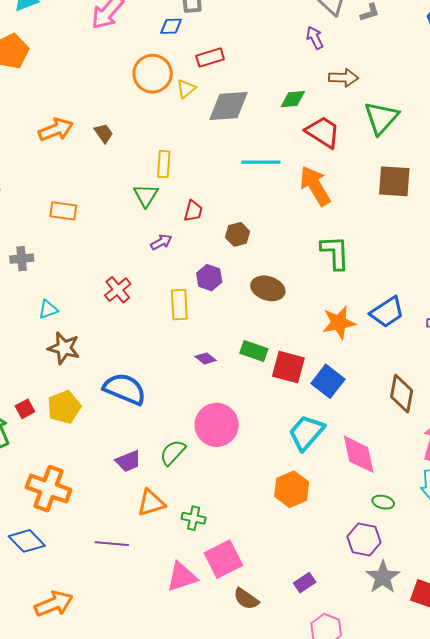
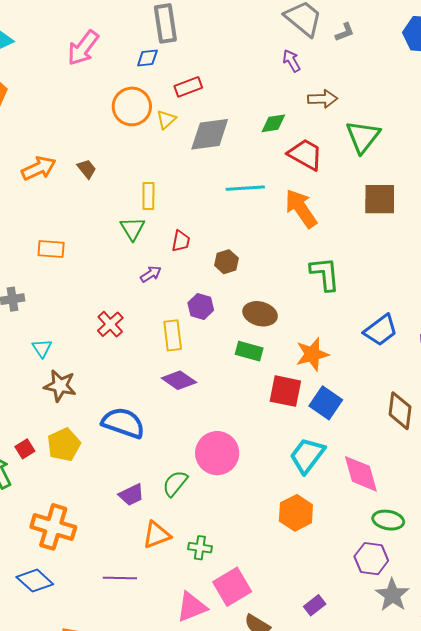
cyan triangle: (48, 309) -> (42, 348), turned -40
orange star: (339, 323) -> (312, 354), moved
green rectangle: (254, 351) -> (249, 351), moved
purple diamond: (206, 358) -> (179, 380), moved, size x1.6
green ellipse: (383, 502) -> (388, 520), size x1.4

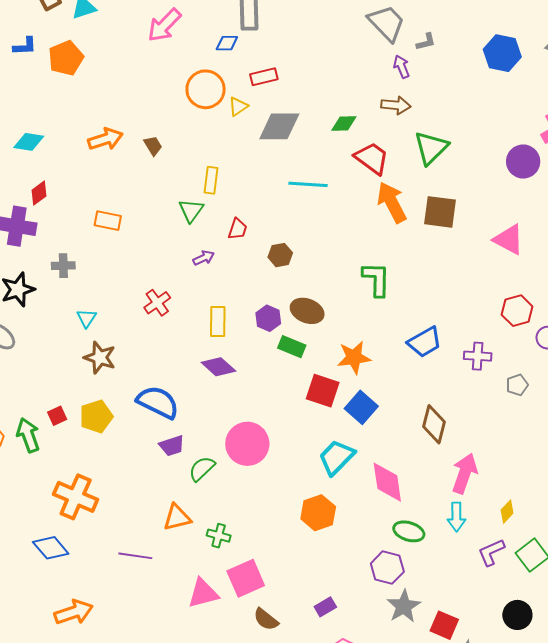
purple arrow: (292, 61) -> (402, 67), moved
orange arrow: (301, 209) -> (392, 202), moved
purple hexagon: (201, 307) -> (268, 318), moved
purple trapezoid: (131, 495) -> (172, 446), moved

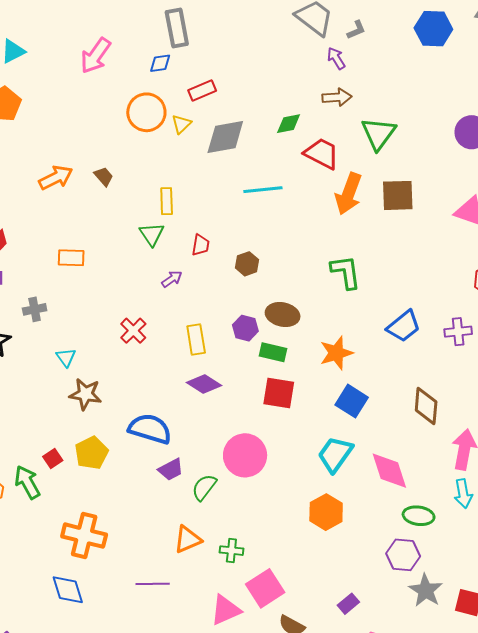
orange arrow: (392, 202) -> (348, 194), turned -123
red square: (323, 391) -> (279, 393), moved
blue diamond: (51, 548) -> (68, 590), turned 33

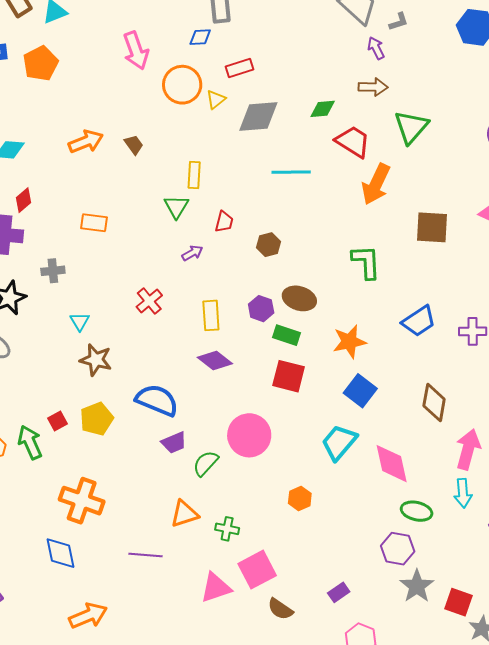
pink arrow: (95, 56) -> (136, 51), moved, turned -60
brown square: (398, 195) -> (432, 227), moved
orange hexagon: (326, 512) -> (300, 498), moved, size x0.7

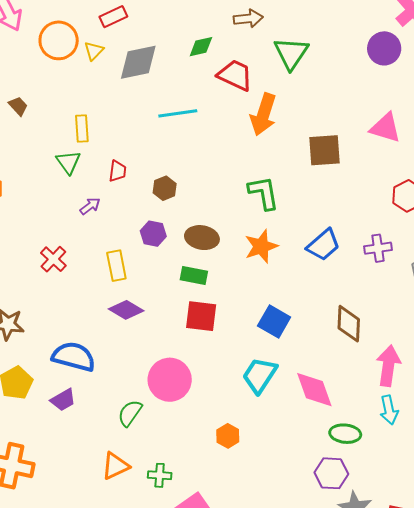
purple hexagon: (261, 309) -> (153, 234), moved
orange star: (349, 342) -> (261, 246), moved
purple trapezoid: (174, 443) -> (63, 400), moved

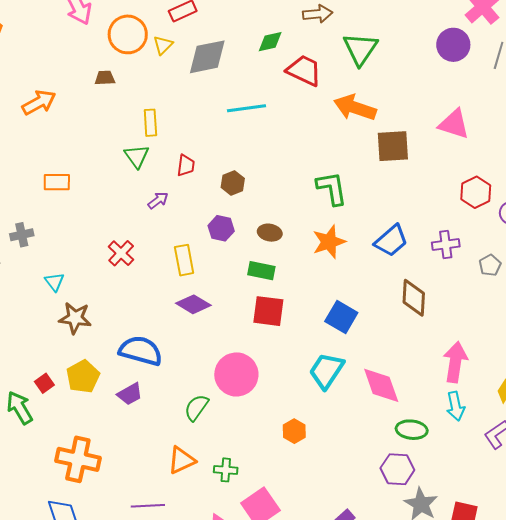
brown trapezoid: (18, 106) -> (105, 78), moved, turned -50
orange arrow: (263, 114) -> (355, 108), moved, turned 90
brown ellipse: (202, 238) -> (270, 233), size x0.7
brown diamond: (349, 324) -> (414, 298), moved

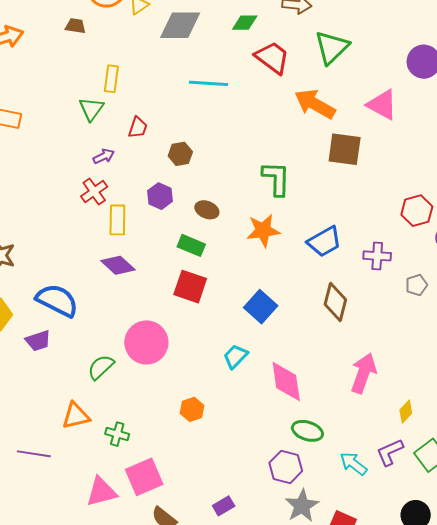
pink triangle: (454, 124) -> (382, 105), moved
red cross: (121, 253) -> (94, 192), moved
cyan trapezoid: (326, 371) -> (235, 356), size x0.7
cyan arrow: (456, 406) -> (353, 464), moved, turned 128

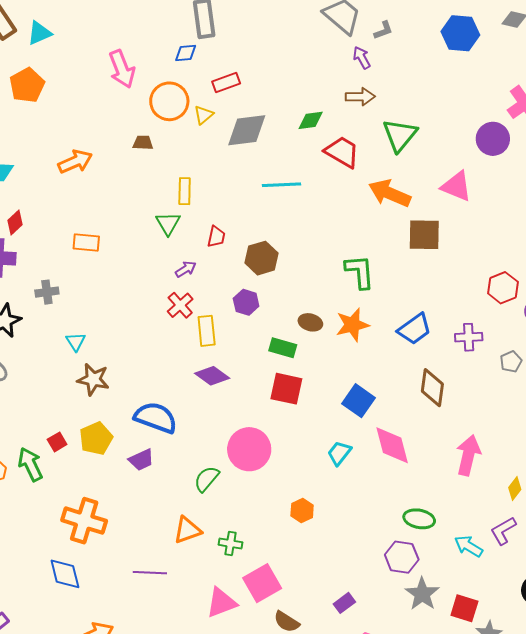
brown hexagon: (180, 154) -> (262, 258), size x1.4
brown ellipse: (207, 210) -> (310, 322), moved
pink diamond: (286, 382) -> (392, 445), moved

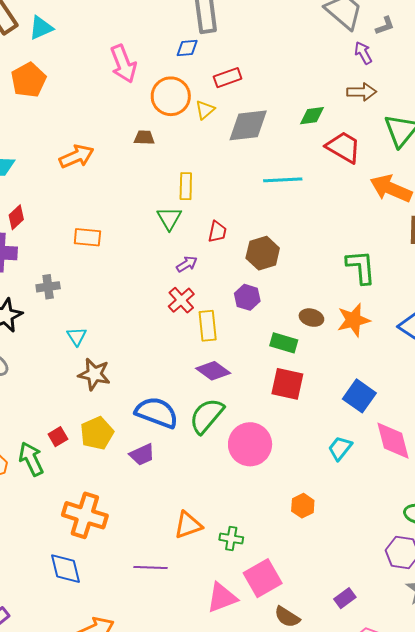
green semicircle: (207, 479) -> (207, 416), moved, size x1.4

